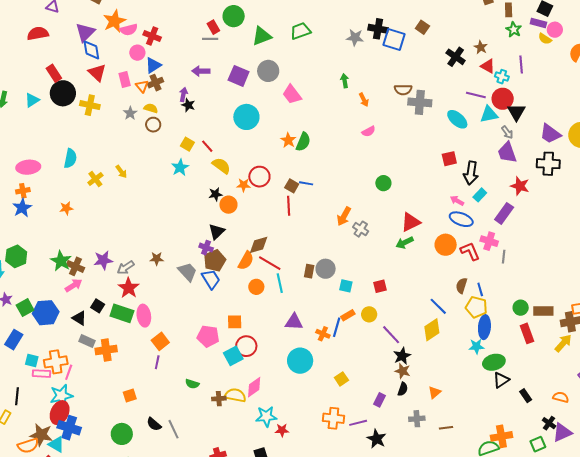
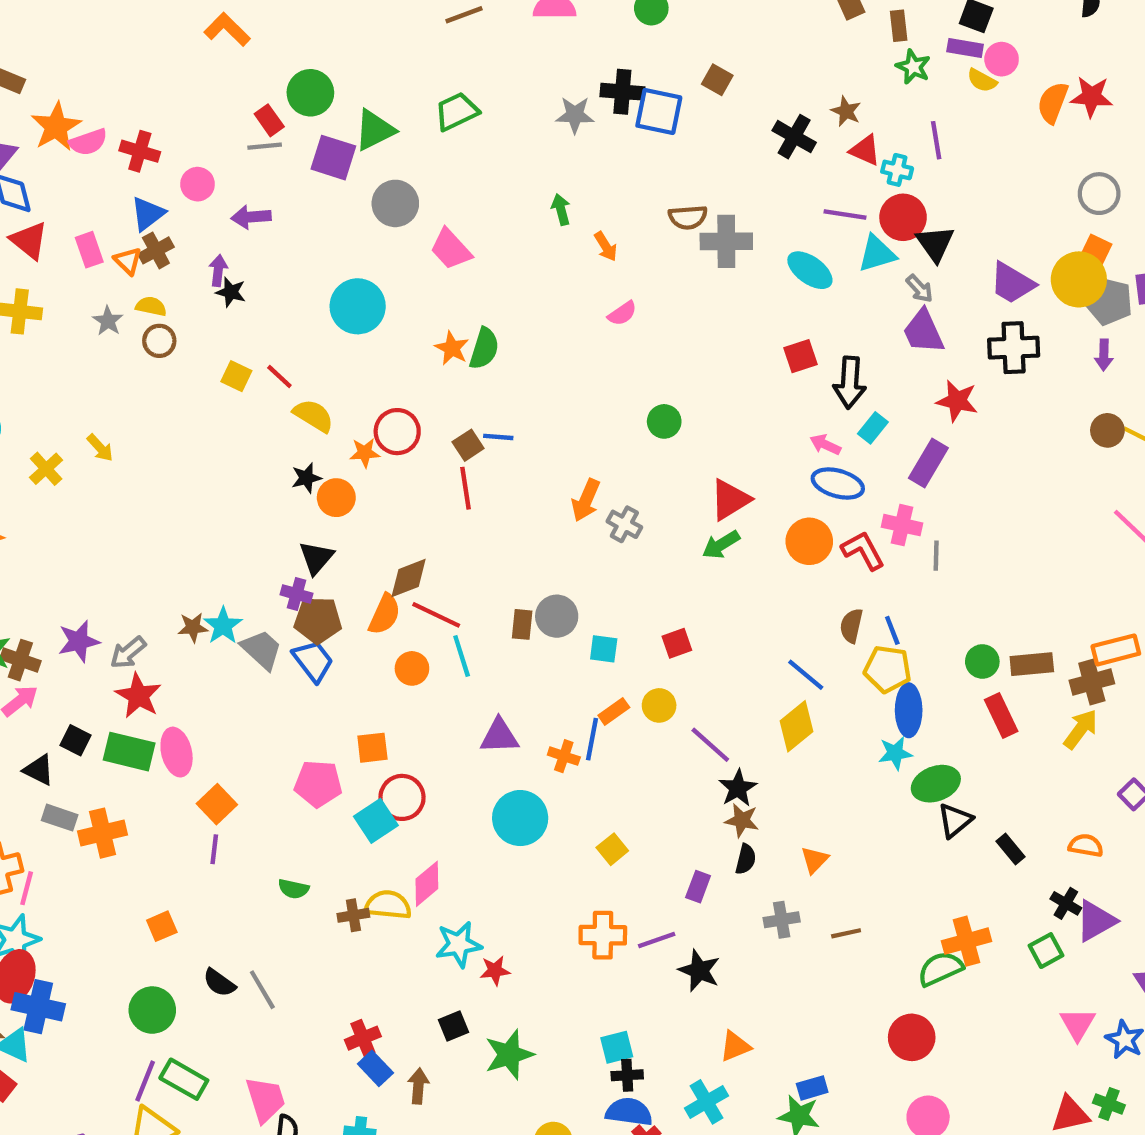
pink circle: (137, 53) -> (198, 184), moved
purple square: (239, 76) -> (333, 158), moved
cyan star: (180, 168) -> (223, 626), moved
brown square: (292, 186) -> (468, 445), turned 32
brown pentagon: (215, 260) -> (318, 620), turned 30

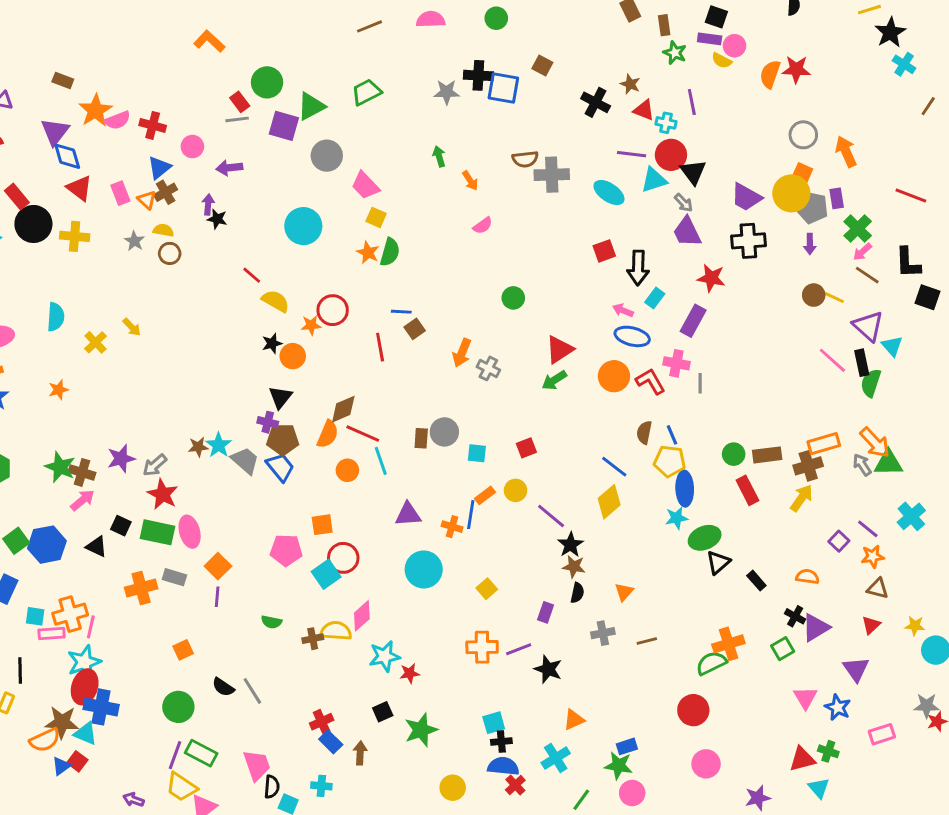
yellow square: (236, 376) -> (376, 217), moved
brown square: (468, 445) -> (415, 329), moved
gray rectangle: (60, 818) -> (174, 577), moved

